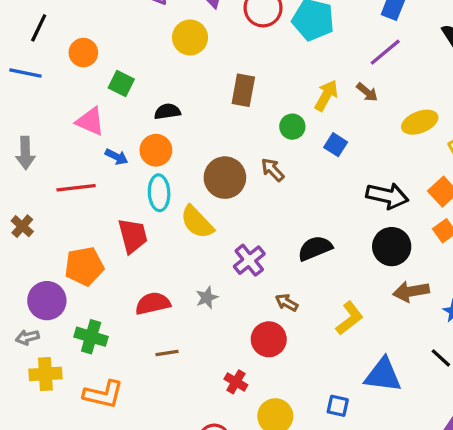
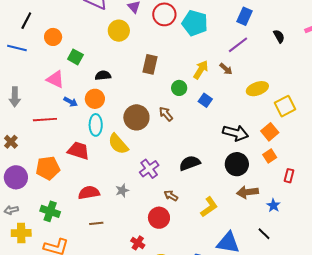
red trapezoid: (133, 236) -> (78, 151), turned -60
purple circle: (47, 301) -> (16, 177), moved

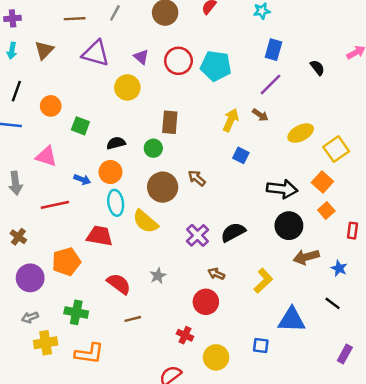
pink triangle: (55, 79) -> (46, 156), moved
green circle: (179, 88) -> (153, 148), moved
purple cross: (149, 169) -> (197, 235), moved
red semicircle: (89, 193) -> (119, 284), turned 55

